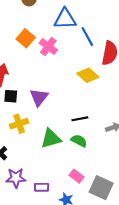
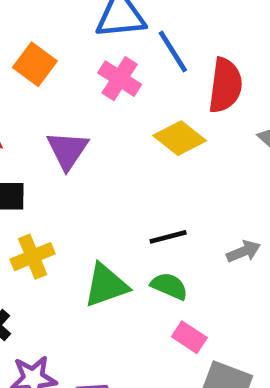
pink cross: (48, 47) -> (120, 79), moved
purple triangle: (39, 97) -> (67, 150), moved
pink rectangle: (77, 176) -> (189, 337), moved

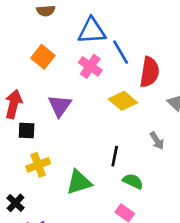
black line: (168, 237) -> (115, 156), turned -66
gray arrow: (243, 251) -> (157, 141), moved, turned 78
green semicircle: (169, 286) -> (133, 181), moved

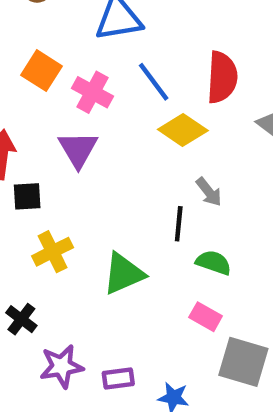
blue line: (121, 52) -> (154, 82), moved
pink cross: (90, 66) -> (92, 92), moved
gray arrow: (157, 141) -> (209, 192), moved

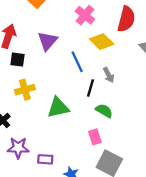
blue line: (154, 82) -> (77, 62), moved
pink cross: (92, 92) -> (85, 15), moved
pink rectangle: (206, 317) -> (95, 137), turned 32

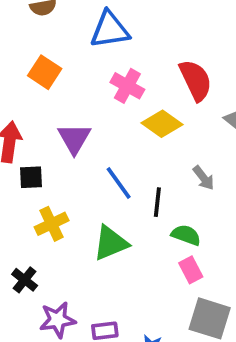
red semicircle: (126, 19) -> (196, 80), turned -30
blue line: (77, 62) -> (119, 183), moved
gray arrow: (109, 75) -> (204, 178), moved
pink rectangle: (95, 137) -> (191, 270), moved

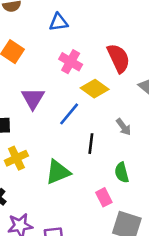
blue triangle: (110, 30) -> (59, 22), size x0.7
blue line: (119, 183) -> (69, 114), moved, turned 75
green semicircle: (186, 235) -> (122, 173), moved, turned -126
pink rectangle: (191, 270) -> (104, 197), moved

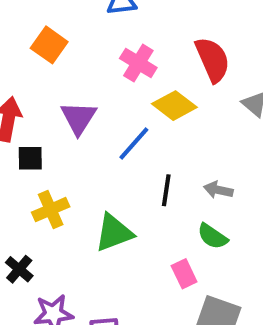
gray arrow: (124, 127) -> (218, 190), moved, turned 138
green semicircle: (122, 173) -> (212, 236), turned -42

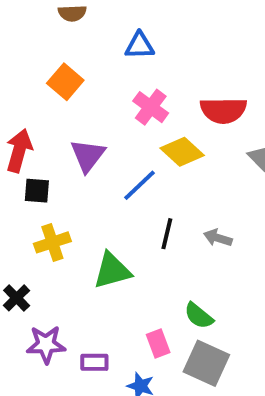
red semicircle: (212, 60) -> (223, 110), turned 108
green semicircle: (212, 236) -> (199, 316), moved
pink rectangle: (184, 274) -> (158, 343), moved

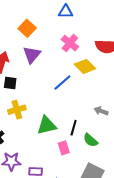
purple triangle: (88, 155) -> (32, 55), moved
black line: (167, 234) -> (74, 128), moved
green semicircle: (199, 316) -> (90, 140), moved
pink rectangle: (158, 343) -> (64, 148), moved

